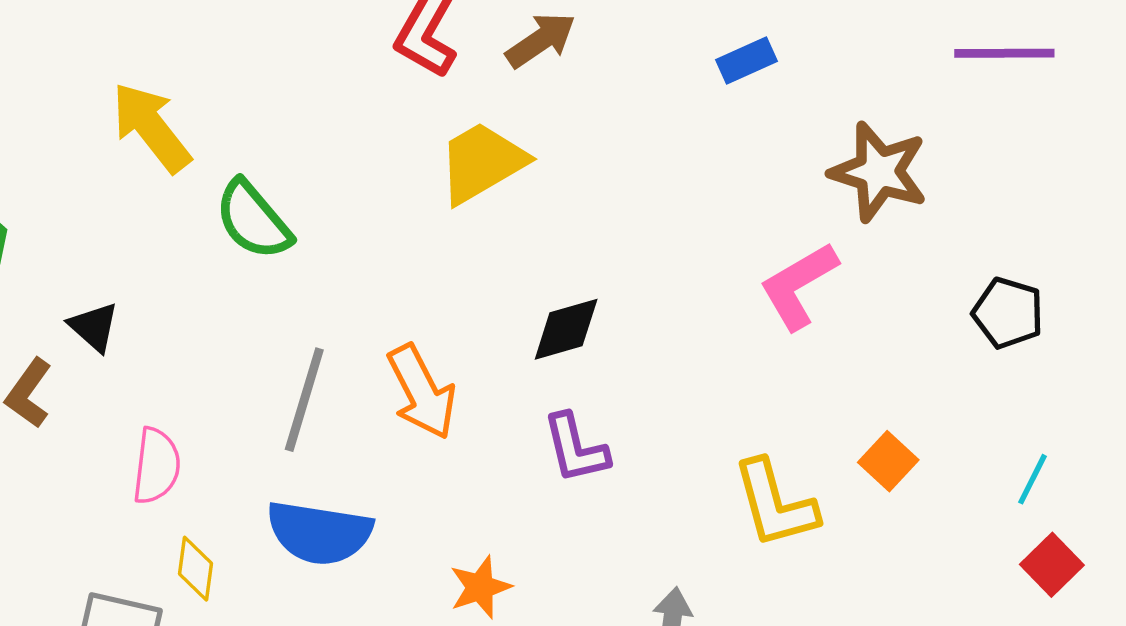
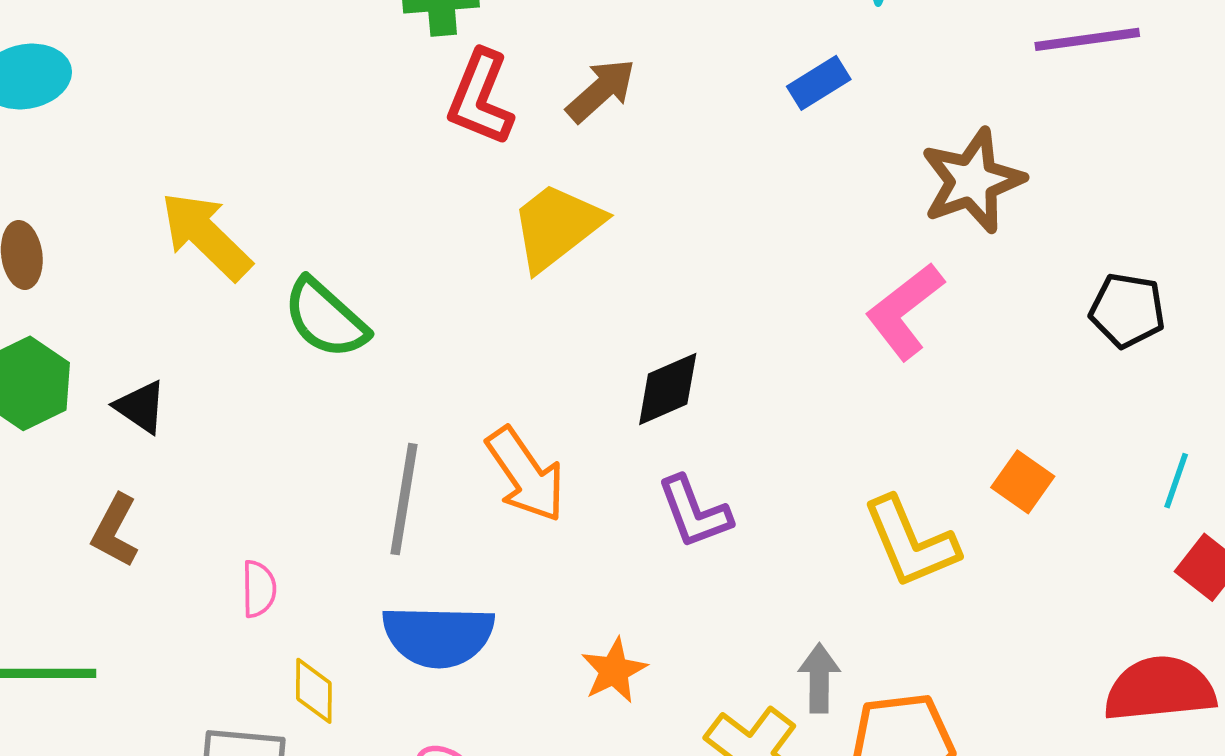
brown star: (879, 172) -> (972, 181), turned -30
black triangle: (94, 327) -> (141, 407), moved
pink semicircle: (156, 466) -> (259, 589), size x0.7

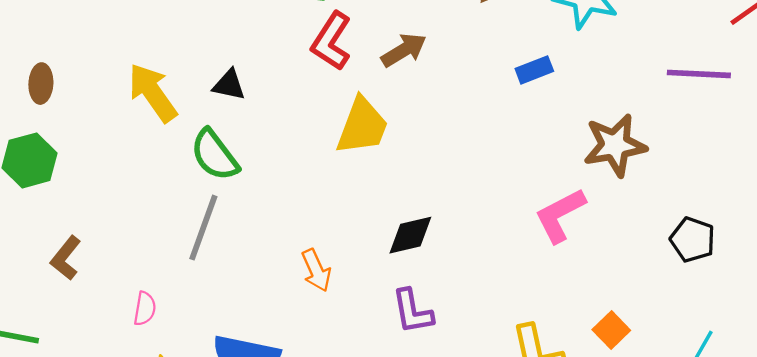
yellow trapezoid: (556, 226) -> (362, 126), turned 138
black triangle: (141, 407) -> (229, 85), moved, turned -33
orange arrow: (526, 475) -> (316, 270), size x0.7
gray line: (404, 499) -> (203, 228), moved

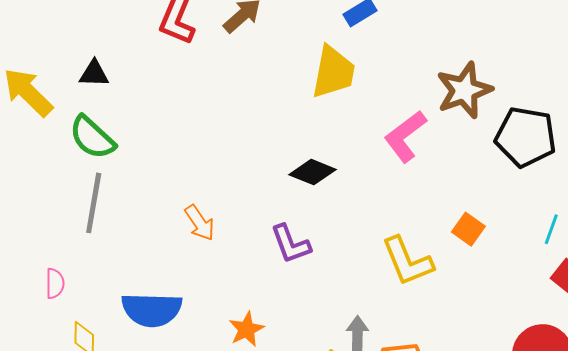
yellow trapezoid: (362, 126) -> (333, 72), moved
brown star: (615, 145) -> (464, 90), moved
black diamond: (410, 235) -> (313, 172), moved, turned 45
black pentagon: (693, 240) -> (526, 137), size x1.5

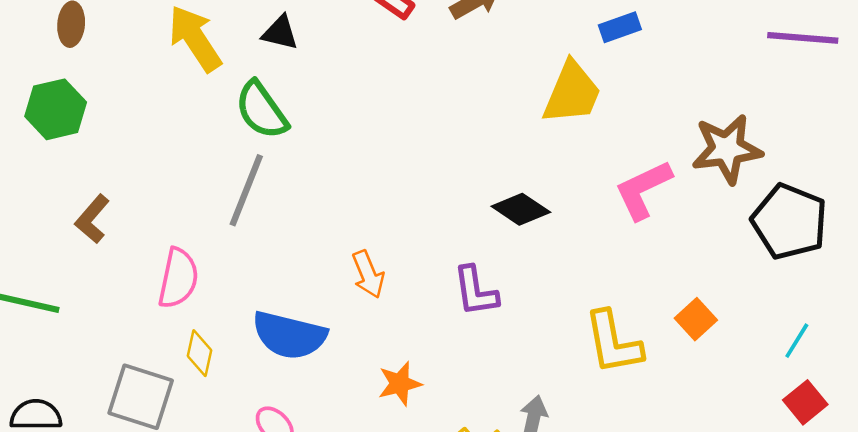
orange arrow: (200, 223) -> (368, 274), moved
pink semicircle: (55, 283) -> (178, 278), size x1.6

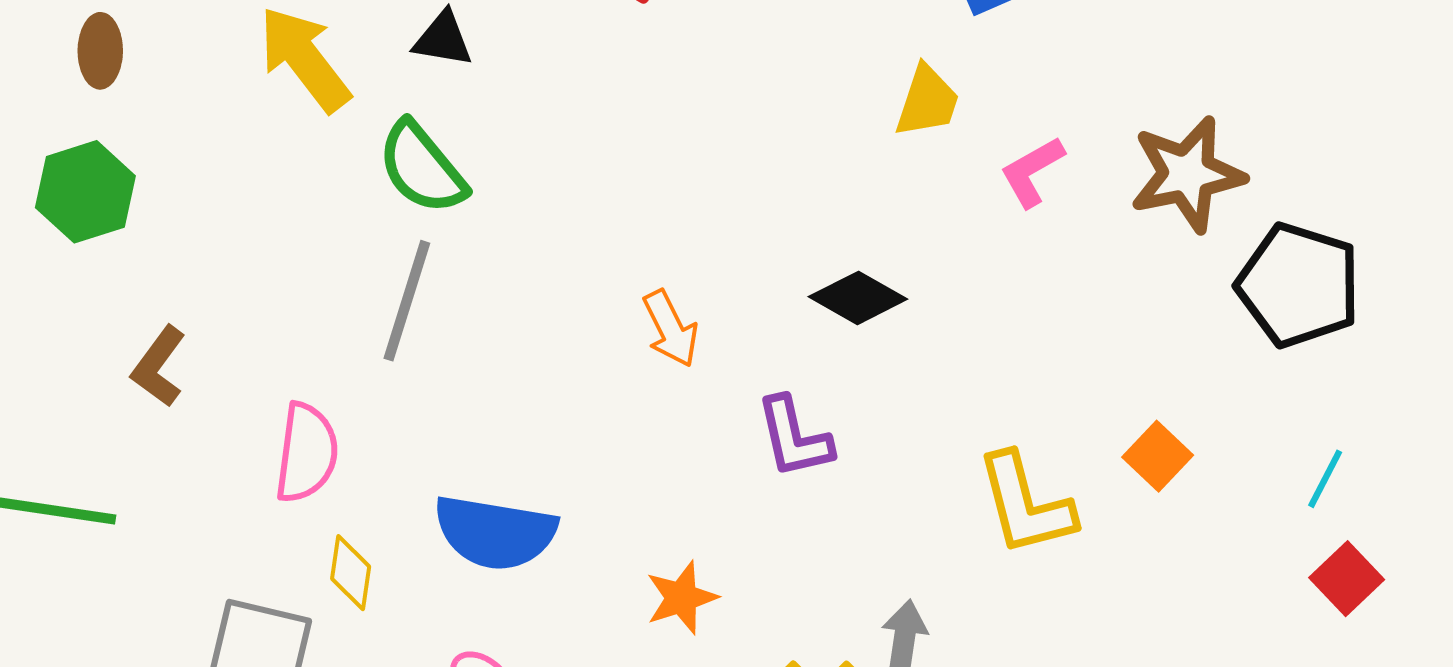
yellow trapezoid: (572, 93) -> (927, 101), size x0.7
pink L-shape: (643, 190) -> (1032, 172), moved, size x0.7
orange arrow: (368, 274) -> (671, 329), moved

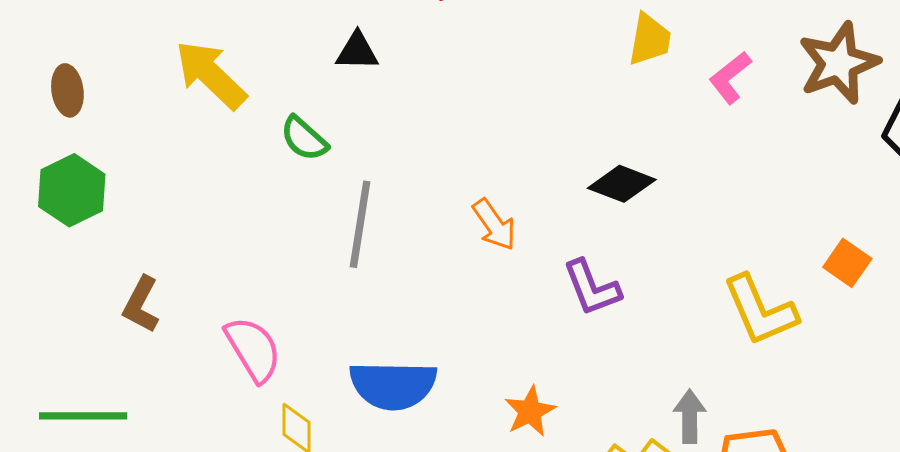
black triangle: (443, 39) -> (357, 51), moved
green semicircle: (422, 168) -> (304, 139), size x0.7
gray line: (407, 301) -> (360, 224), moved
pink semicircle: (307, 453) -> (253, 349), turned -30

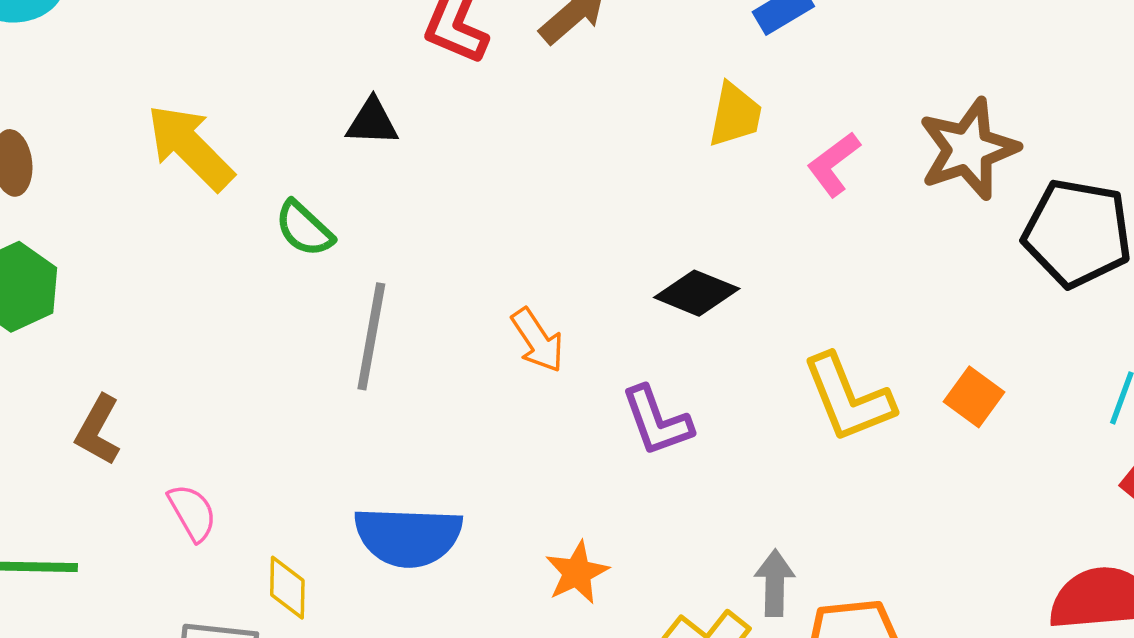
yellow L-shape: (760, 310) -> (848, 398), moved
pink semicircle: (253, 349) -> (192, 513), moved, size x0.7

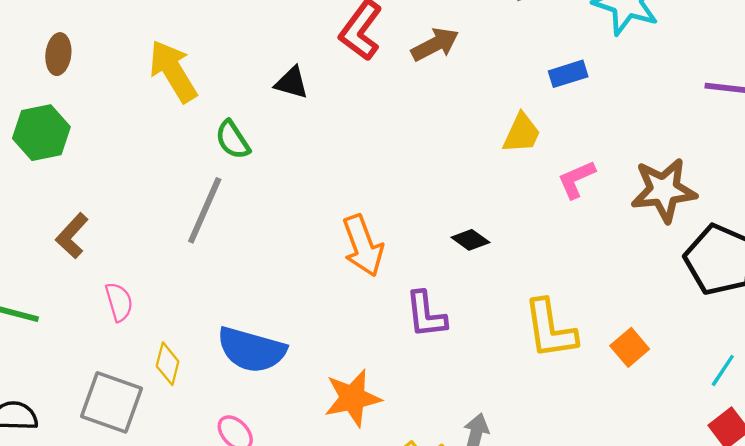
black diamond: (697, 293) -> (470, 240), size x0.7
gray line: (371, 336) -> (205, 210), moved
orange arrow: (538, 340) -> (363, 246), size x1.4
orange star: (577, 573) -> (353, 398), size x1.4

